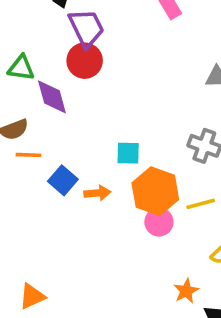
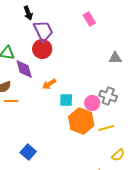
blue square: (63, 180) -> (28, 152), moved
orange arrow: (97, 193) -> (49, 84), moved, turned 152
pink circle: (159, 222) -> (92, 103), moved

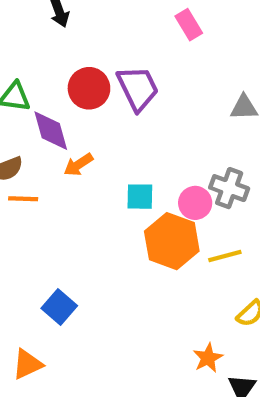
purple trapezoid: (43, 31) -> (138, 88), moved
orange arrow: (49, 84) -> (78, 165), moved

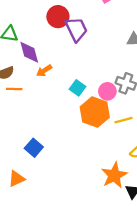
red circle: (89, 88) -> (58, 17), moved
cyan square: (140, 197) -> (77, 88), turned 35
orange star: (208, 358) -> (114, 175), size x1.6

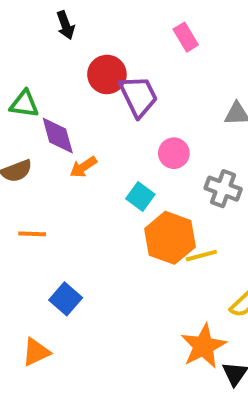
orange line: (14, 89) -> (32, 234), moved
pink circle: (107, 91) -> (174, 153), moved
yellow line: (123, 120) -> (201, 256), moved

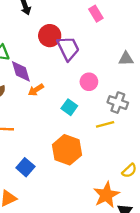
orange hexagon: (170, 238) -> (67, 150), moved
yellow line: (201, 256) -> (105, 124), moved

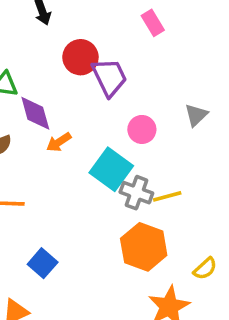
gray triangle: (126, 59) -> (196, 115), moved, turned -42
gray cross: (118, 103) -> (136, 193), moved
cyan square: (69, 107) -> (111, 169), size x1.6
orange hexagon: (67, 150) -> (144, 247), moved

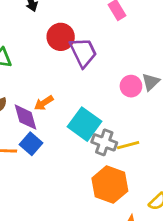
purple diamond: (35, 113) -> (25, 117), moved
pink circle: (142, 129) -> (131, 86), moved
blue square: (43, 263) -> (31, 144), moved

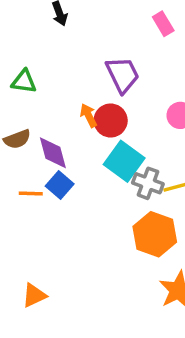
red circle: (61, 37) -> (111, 120), moved
orange arrow: (44, 103) -> (89, 115), moved, turned 96

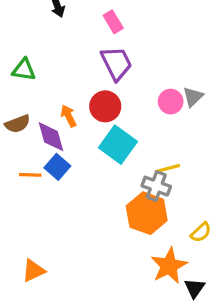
pink rectangle: (163, 24) -> (113, 22), moved
orange arrow: (89, 115) -> (69, 116), moved
gray cross: (148, 183) -> (156, 186), moved

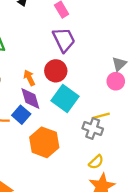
pink circle: (171, 102) -> (116, 81), moved
purple diamond: (51, 137) -> (30, 99), moved
orange hexagon: (147, 213) -> (44, 142), moved
yellow semicircle: (201, 232) -> (96, 162), moved

